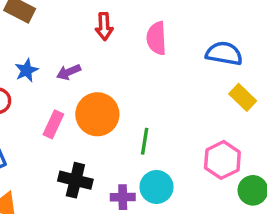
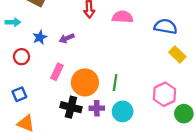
pink semicircle: (157, 38) -> (123, 17), turned 96
orange circle: (97, 114) -> (85, 82), moved
purple cross: (123, 197) -> (97, 108), moved

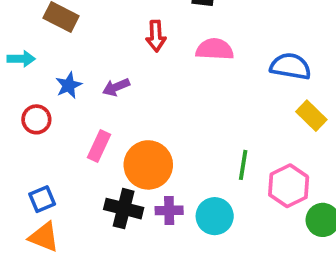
green line: (115, 82) -> (243, 165), moved
blue square: (19, 94) -> (42, 199), moved

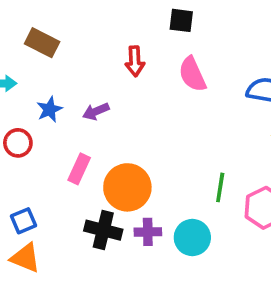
pink semicircle: (215, 49) -> (192, 74), turned -117

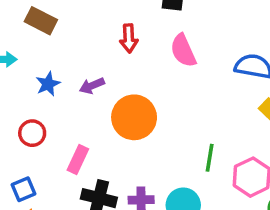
red circle: (18, 143) -> (32, 133), moved
pink rectangle: (79, 169) -> (78, 159), moved
orange circle: (127, 187) -> (134, 117), moved

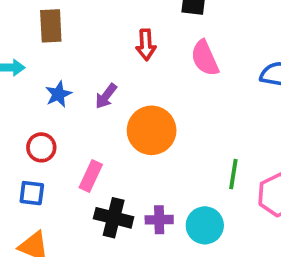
brown rectangle: (41, 21) -> (51, 26), turned 60
purple arrow: (92, 86) -> (106, 96), turned -30
blue square: (23, 189) -> (32, 193), moved, turned 30

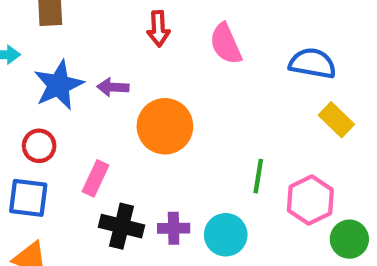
blue star: (58, 94) -> (59, 85), size x1.6
purple arrow: (106, 96) -> (113, 87), turned 56
blue square: (32, 193) -> (28, 198), size x1.4

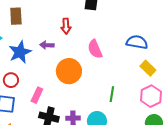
pink semicircle: (226, 44) -> (95, 49), moved
purple arrow: (113, 87) -> (47, 45), moved
pink hexagon: (310, 200) -> (151, 96), moved

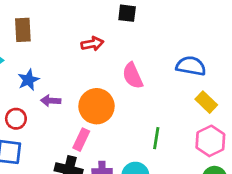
red arrow: (66, 26) -> (92, 44), turned -98
purple arrow: (47, 45) -> (51, 101), moved
blue star: (20, 52) -> (28, 80), size x0.7
pink rectangle: (37, 95) -> (81, 140), moved

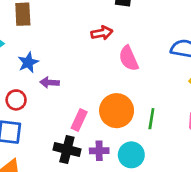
red arrow: (92, 44) -> (102, 33), moved
orange circle: (97, 106) -> (117, 111), moved

